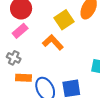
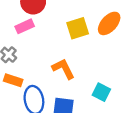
orange L-shape: (53, 42) -> (63, 69), moved

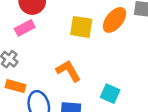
yellow square: (78, 28) -> (81, 27), turned 30

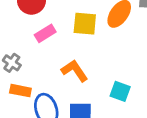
pink rectangle: (25, 28) -> (45, 33), moved

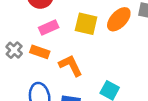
orange rectangle: (20, 91) -> (40, 52), moved

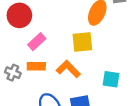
yellow square: (86, 24) -> (82, 42), moved

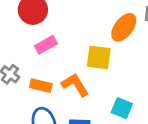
orange rectangle: (36, 66) -> (41, 86), moved

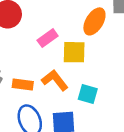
pink rectangle: (46, 45) -> (48, 38), moved
cyan square: (122, 108) -> (88, 94), moved

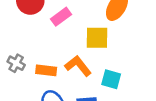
pink rectangle: (48, 38) -> (61, 17), moved

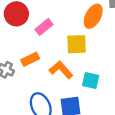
orange rectangle: (46, 70) -> (30, 59), moved, turned -30

